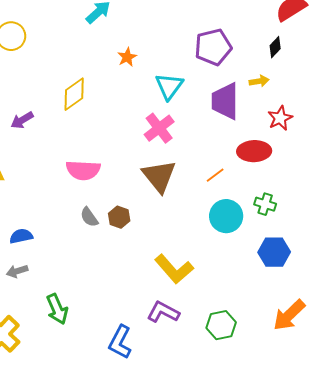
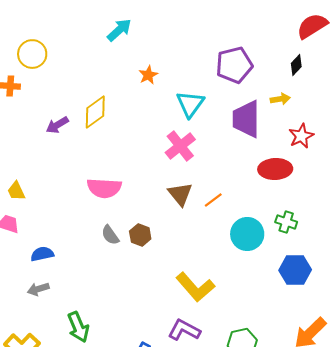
purple arrow: (22, 120) -> (57, 125), moved
orange line: (215, 175) -> (213, 200), moved
brown triangle: (159, 176) -> (180, 194), size x0.7

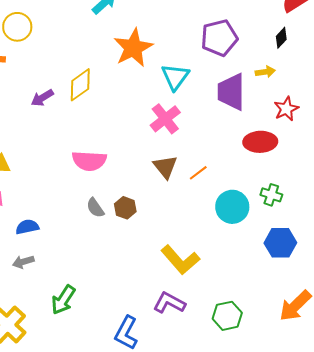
orange star: (148, 75) -> (133, 48), size x2.0
green arrow: (78, 327) -> (63, 300), turned 56

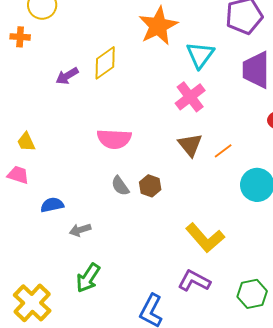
gray arrow: (23, 262) -> (80, 230), moved

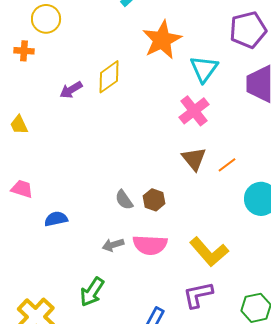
pink semicircle: (114, 139) -> (150, 245), moved
yellow trapezoid: (26, 142) -> (19, 125), moved
gray arrow: (80, 230) -> (113, 245), moved
purple L-shape: (194, 281) -> (198, 295), turned -40

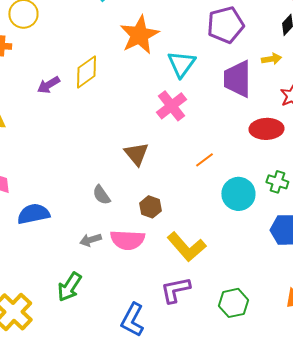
brown triangle: (194, 159) -> (136, 154), moved
brown hexagon: (154, 200) -> (150, 207), moved
blue semicircle: (56, 219) -> (33, 214), size x1.4

